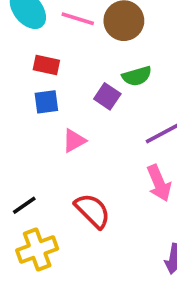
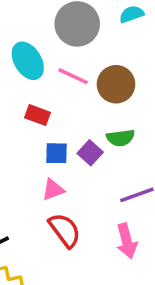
blue square: (46, 102) -> (57, 153), moved
red semicircle: (93, 211) -> (65, 230), moved

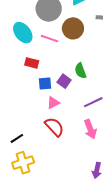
brown circle: (116, 84) -> (73, 28), moved
green semicircle: (121, 138) -> (80, 71), turned 84
pink triangle: (53, 190) -> (53, 103), moved

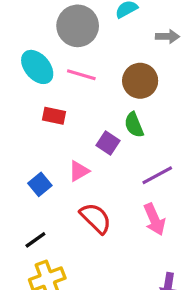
brown circle: (73, 28) -> (140, 81), moved
blue square: (45, 83) -> (40, 184), moved, turned -32
pink triangle: (53, 103) -> (79, 171), moved

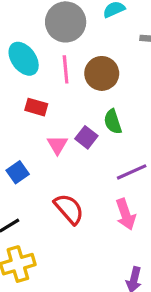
pink line: (81, 75) -> (66, 69), turned 64
brown circle: (140, 81) -> (102, 73), moved
pink triangle: (79, 171) -> (57, 145), moved, turned -35

